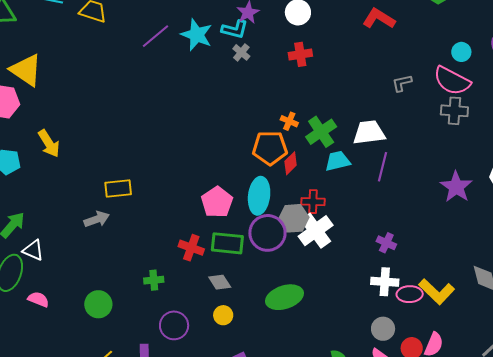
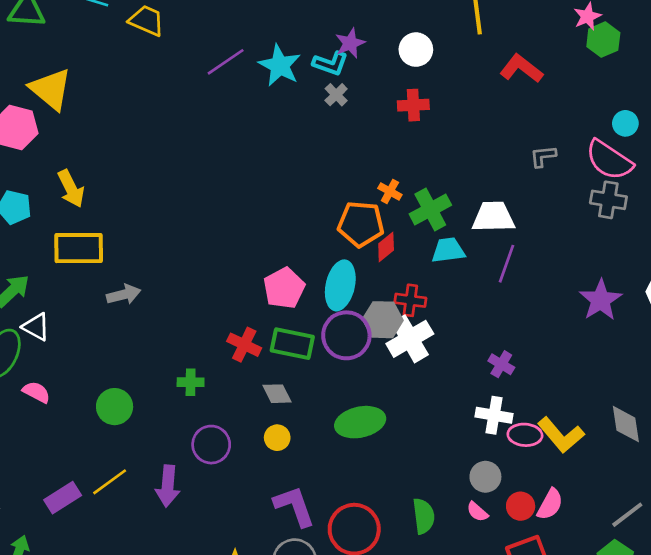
yellow rectangle: (118, 189) -> (79, 248), moved, size x1.4

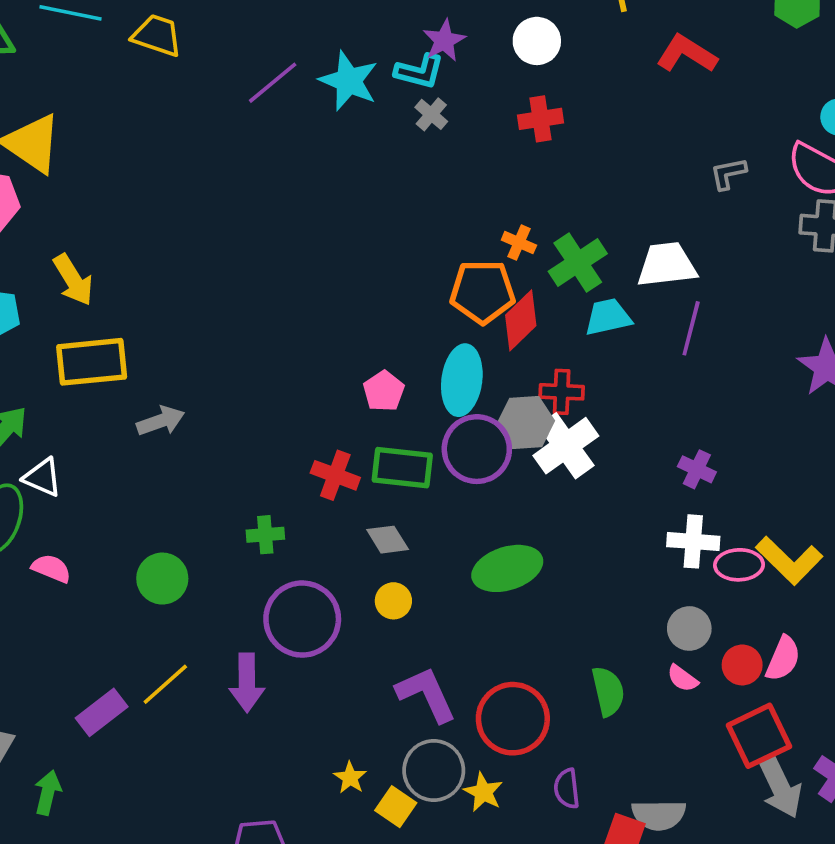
red diamond: (386, 247) -> (521, 320), size x1.4
pink pentagon: (284, 288) -> (384, 391), size x0.7
purple circle: (211, 445) -> (302, 619), size x1.4

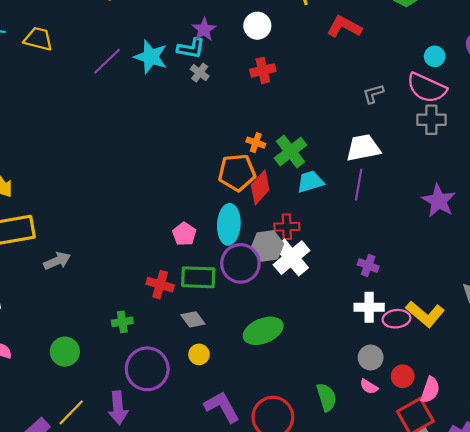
white trapezoid: (667, 265) -> (363, 148), moved
pink semicircle: (783, 659) -> (430, 390), moved

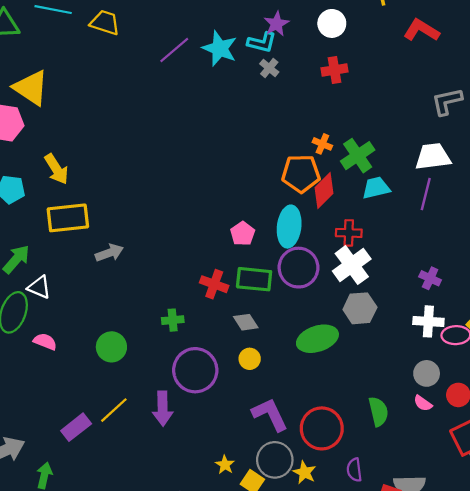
gray L-shape: (373, 94) -> (447, 101), size x1.4
gray hexagon: (267, 246) -> (360, 308), moved

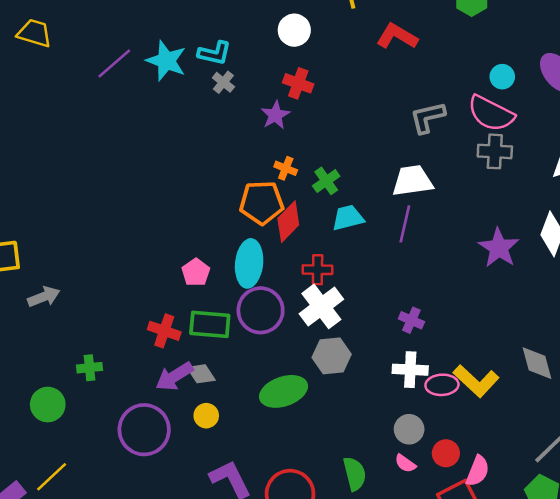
purple star: (276, 24) -> (275, 115), moved
red cross: (334, 70) -> (298, 83), turned 30
green cross: (358, 156) -> (326, 181), size x0.7
green cross: (173, 320) -> (90, 368), moved
purple arrow: (163, 408) -> (174, 376), moved, turned 60

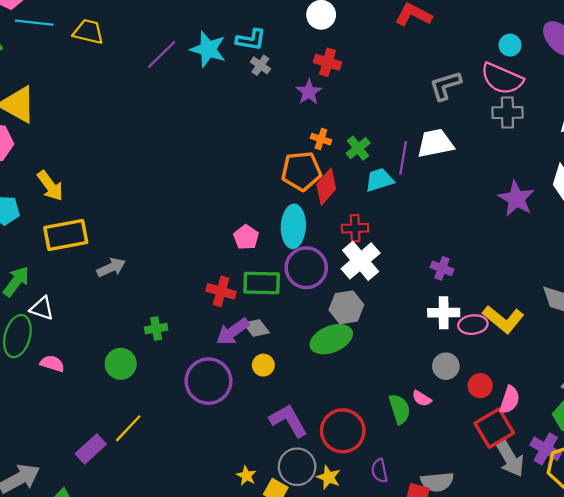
purple line: (405, 224) -> (403, 158), moved
gray hexagon: (332, 356) -> (346, 307), moved
pink semicircle: (405, 463) -> (422, 398), moved

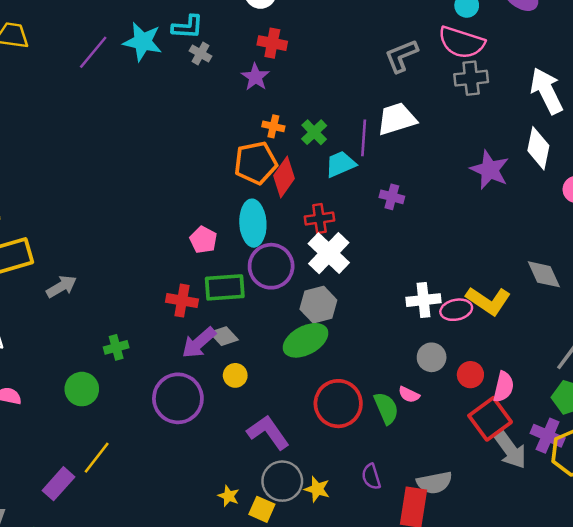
purple cross: (442, 268) -> (392, 197), moved
red circle: (343, 431) -> (338, 404), moved

